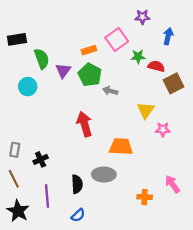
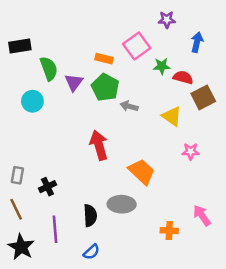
orange rectangle: (89, 50) -> (104, 59), turned 32
yellow triangle: (146, 110) -> (172, 116), moved, turned -30
orange trapezoid: (121, 147) -> (142, 172), turned 40

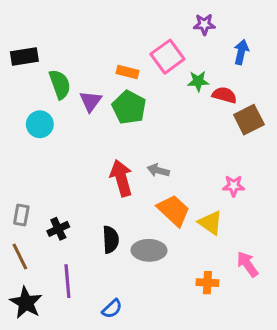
gray arrow: (129, 106) -> (158, 170), moved
yellow triangle: (172, 116) -> (210, 223), moved
black semicircle: (90, 215) -> (111, 240), moved

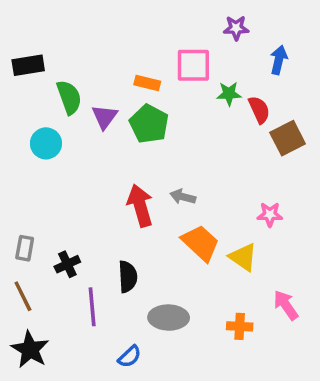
pink square: (167, 57) -> (193, 65), turned 36
red semicircle: (224, 95) -> (259, 110), turned 50
gray ellipse: (149, 250) -> (169, 318), moved
purple line: (67, 281) -> (92, 307), moved

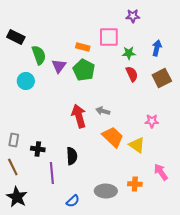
blue arrow: (279, 60) -> (157, 48), moved
black rectangle: (28, 65) -> (16, 37), turned 36
red semicircle: (259, 110) -> (132, 74), moved
black cross: (67, 264) -> (38, 149), turned 32
gray ellipse: (169, 318) -> (106, 191), moved

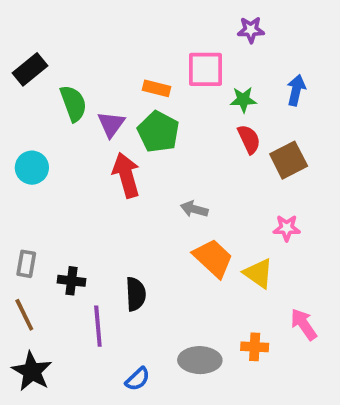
black rectangle: (16, 37) -> (30, 69), turned -66
brown square: (162, 78) -> (289, 160), moved
cyan circle: (26, 81) -> (32, 168), moved
red arrow: (79, 116) -> (126, 175), moved

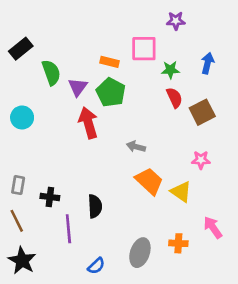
gray ellipse: (200, 360) -> (140, 253), turned -72

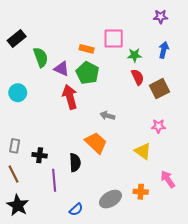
purple star: (176, 21) -> (161, 17), moved
purple triangle: (78, 87) -> (61, 69), turned -42
orange trapezoid: (149, 181) -> (96, 143), moved
gray ellipse: (140, 253) -> (110, 199), turned 40

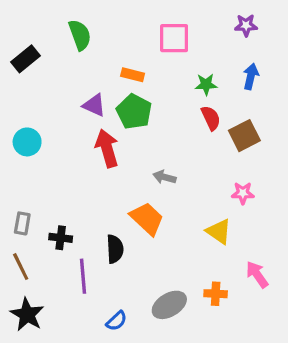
pink square: (114, 39) -> (174, 38), moved
green semicircle: (41, 57) -> (80, 35), moved

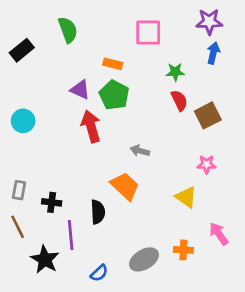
purple star: (246, 25) -> (209, 22), size x1.4
blue arrow: (251, 76) -> (213, 53), moved
black star: (27, 314) -> (45, 259), moved

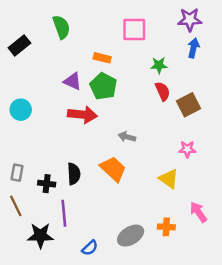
red arrow: (91, 126) -> (82, 115), turned 112
black semicircle: (98, 212) -> (74, 174), moved
black star: (45, 259) -> (40, 236), turned -30

